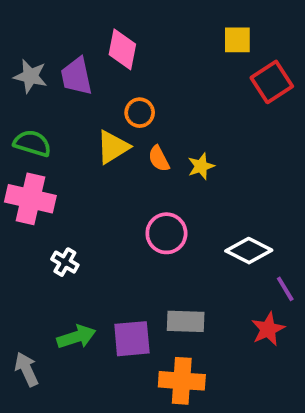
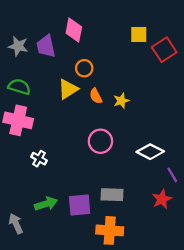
yellow square: (237, 40) -> (139, 35), moved

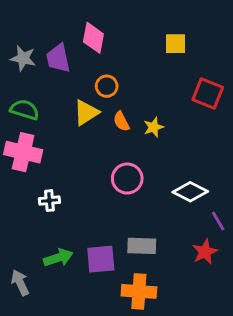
red square: (164, 50) -> (208, 94), moved, turned -35
white cross: (39, 159) -> (49, 201), turned -35

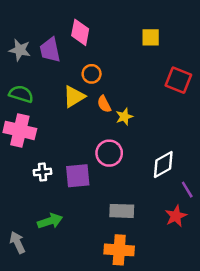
yellow star: (154, 127) -> (124, 117), moved
white diamond: (190, 192) -> (163, 164), turned -56
purple square: (101, 259) -> (78, 176), moved

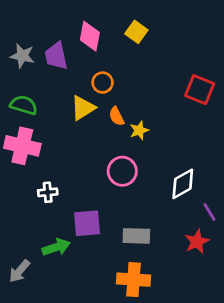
yellow square: (151, 37) -> (136, 32), moved, turned 36
purple square: (78, 176) -> (87, 223), moved
gray arrow: (17, 242) -> (20, 271), turned -115

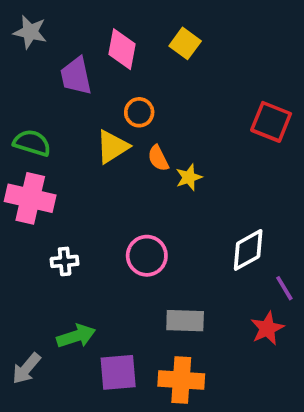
gray star: (22, 56) -> (30, 32), moved
pink circle: (122, 171) -> (147, 256), moved
purple square: (87, 223) -> (118, 372), moved

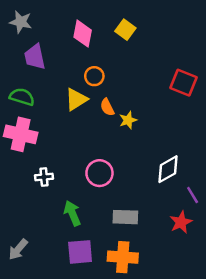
purple trapezoid: (76, 76) -> (35, 57), moved
green arrow: (76, 336) -> (72, 213), moved, turned -95

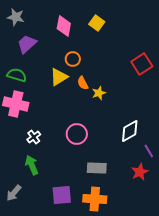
purple trapezoid: (35, 57) -> (27, 44), turned 60
red square: (183, 83) -> (142, 64), turned 35
white cross: (44, 177) -> (34, 137), turned -32
green arrow: (72, 213) -> (32, 165), moved

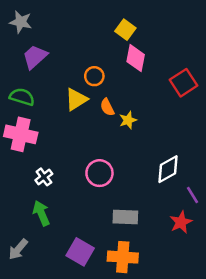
pink diamond: (64, 26) -> (136, 58), moved
purple square: (62, 195) -> (80, 252), turned 35

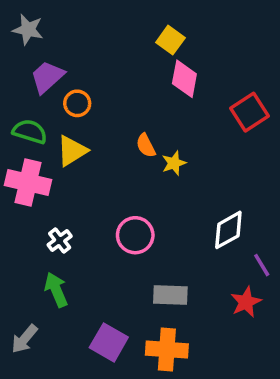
orange circle: (94, 76) -> (77, 103), moved
yellow triangle: (76, 99) -> (72, 151), moved

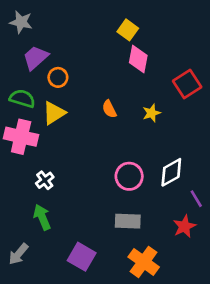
yellow star: (174, 163) -> (152, 113), moved
pink circle: (135, 235) -> (129, 176), moved
orange cross: (167, 349) -> (144, 262), moved, turned 32

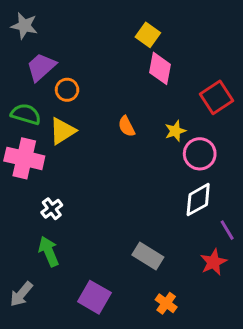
pink circle: (129, 176) -> (200, 154), moved
gray rectangle: (128, 221) -> (148, 256), turned 30
orange cross: (144, 262) -> (166, 303), size x0.6

